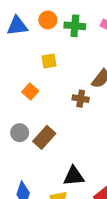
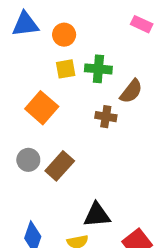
orange circle: (48, 20) -> (64, 35), moved
green cross: (75, 26) -> (98, 69), moved
orange square: (30, 92) -> (42, 108), size x1.5

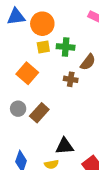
orange circle: (64, 35) -> (42, 24), size x1.5

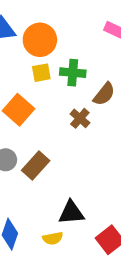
brown cross: (71, 79) -> (80, 118), turned 32

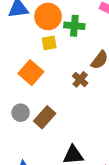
green cross: (73, 73) -> (74, 26), moved

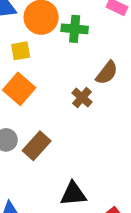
yellow square: (49, 43) -> (21, 51), moved

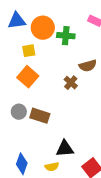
brown semicircle: (107, 73) -> (88, 66), turned 36
brown rectangle: (37, 146) -> (40, 116), turned 66

